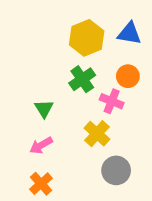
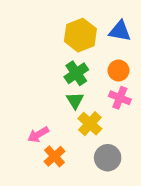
pink cross: (112, 101) -> (120, 98), moved
green triangle: (44, 109) -> (75, 100), moved
orange cross: (41, 184) -> (54, 156), moved

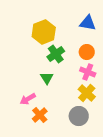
yellow hexagon: (80, 35) -> (44, 32), moved
green triangle: (75, 100) -> (47, 78), moved
yellow cross: (90, 124) -> (87, 93), moved

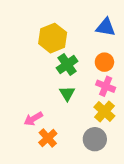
green triangle: (47, 78) -> (67, 93), moved

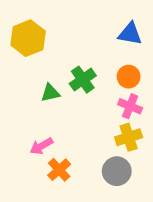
yellow hexagon: (53, 38) -> (28, 38), moved
green triangle: (67, 93) -> (50, 93), moved, turned 49
yellow cross: (104, 112) -> (129, 137), turned 30

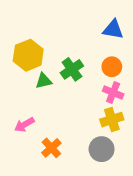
yellow hexagon: (28, 38) -> (28, 55), moved
pink arrow: (41, 146) -> (24, 125), moved

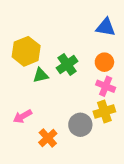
gray circle: (102, 149) -> (80, 125), moved

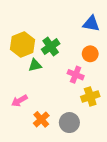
green cross: (67, 65) -> (51, 47), moved
pink cross: (106, 86) -> (76, 75), moved
gray circle: (80, 125) -> (69, 123), moved

